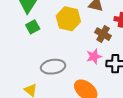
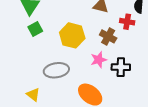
yellow hexagon: (68, 19) -> (72, 35), moved

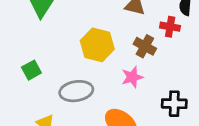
green square: (35, 29) -> (31, 70), moved
black cross: (121, 67) -> (174, 104), moved

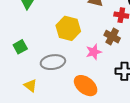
brown cross: (145, 46) -> (112, 37), moved

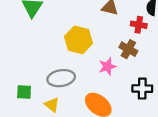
green square: (20, 47) -> (24, 92), moved, turned 32
yellow triangle: (30, 86) -> (52, 105), moved

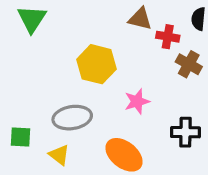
red cross: (139, 25) -> (168, 37), moved
brown cross: (128, 49) -> (189, 64), moved

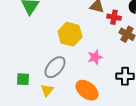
gray ellipse: (72, 118) -> (55, 67), turned -40
yellow triangle: (59, 155) -> (47, 90), turned 32

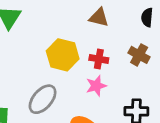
red cross: (114, 17) -> (99, 59), moved

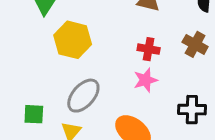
yellow hexagon: (63, 55) -> (73, 40), moved

